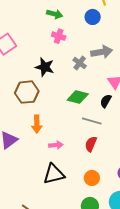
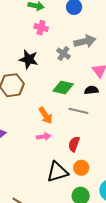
black semicircle: (106, 101) -> (91, 90), turned 56
orange arrow: (37, 124) -> (46, 115), moved, turned -30
red semicircle: (91, 144) -> (74, 144), moved
black triangle: (54, 174) -> (57, 172), moved

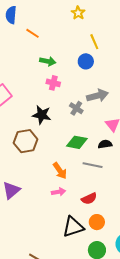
red semicircle: (74, 144) -> (89, 199), turned -133

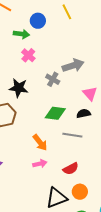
blue circle: (86, 61) -> (38, 21), moved
pink cross: (53, 83) -> (28, 55), turned 32

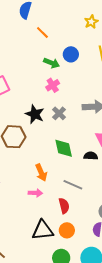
gray cross: (53, 79) -> (59, 113), moved
green diamond: (55, 113) -> (64, 148), turned 55
gray line: (72, 135) -> (73, 185), moved
red semicircle: (71, 169) -> (64, 206), turned -91

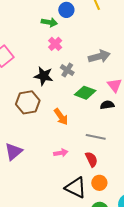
green diamond: (64, 148) -> (85, 93), moved, turned -45
orange arrow: (41, 173) -> (61, 117), moved
black triangle: (43, 230) -> (76, 188), turned 45

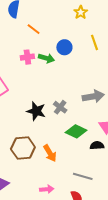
pink cross: (55, 44) -> (27, 57), moved, turned 32
brown hexagon: (28, 102) -> (23, 148), moved

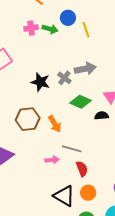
yellow line: (95, 42) -> (86, 30), moved
gray arrow: (93, 96) -> (85, 69), moved
gray line: (83, 176) -> (72, 149), moved

